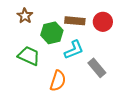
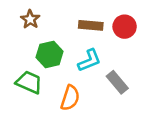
green hexagon: (52, 33) -> (50, 54), moved
green trapezoid: (29, 56) -> (29, 82), moved

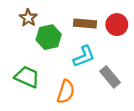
green hexagon: (50, 54) -> (49, 37), moved

